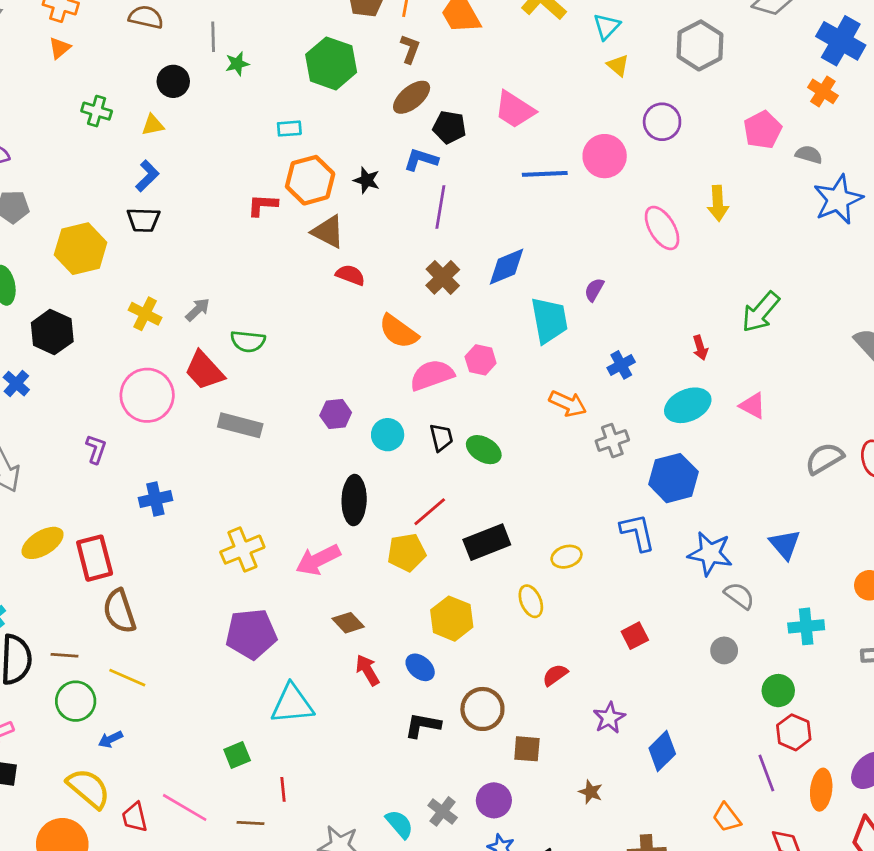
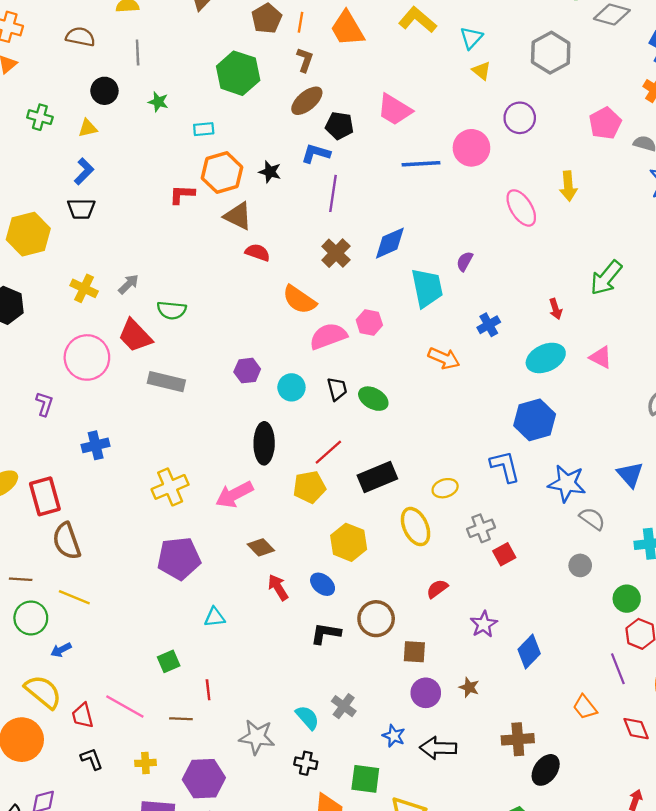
green star: (237, 64) -> (158, 102), moved, turned 30
gray cross: (612, 441) -> (481, 528), moved
yellow ellipse: (531, 601) -> (416, 527), size x1.4
cyan triangle: (292, 704) -> (215, 617), size x0.6
purple circle: (494, 800) -> (426, 693), moved

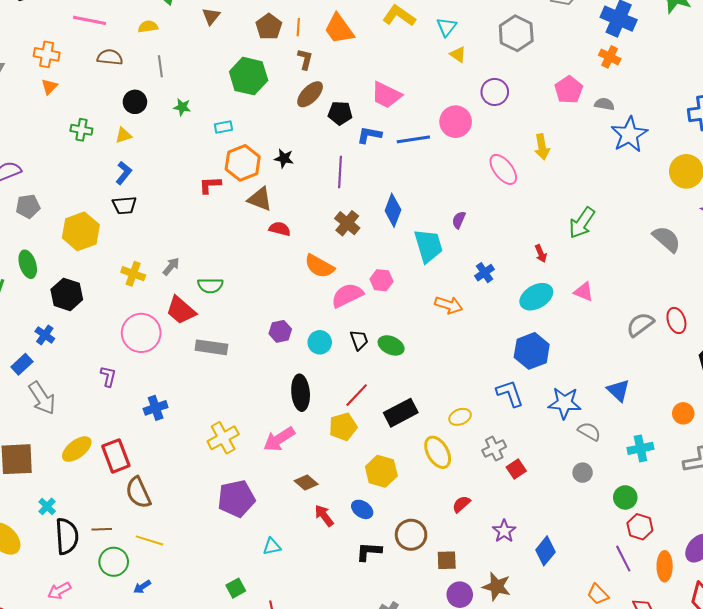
blue L-shape: (316, 153) -> (369, 135), moved
blue diamond: (390, 243) -> (393, 210), turned -40
brown star: (469, 687) -> (497, 586), size x1.6

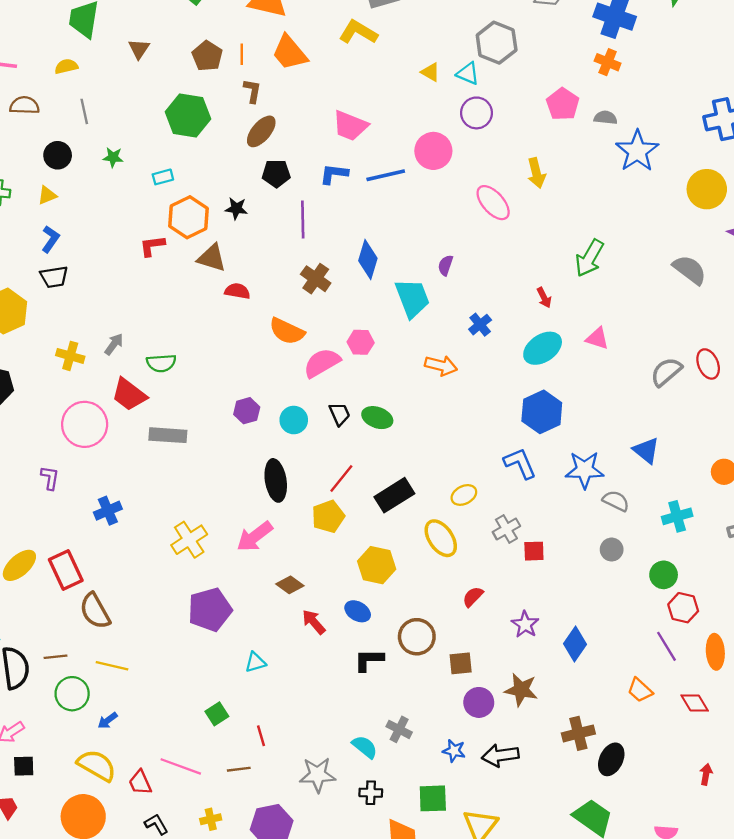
cyan triangle: (447, 27) -> (468, 74), moved, turned -40
black pentagon: (340, 113) -> (276, 173), moved
red square: (516, 469) -> (534, 551), turned 36

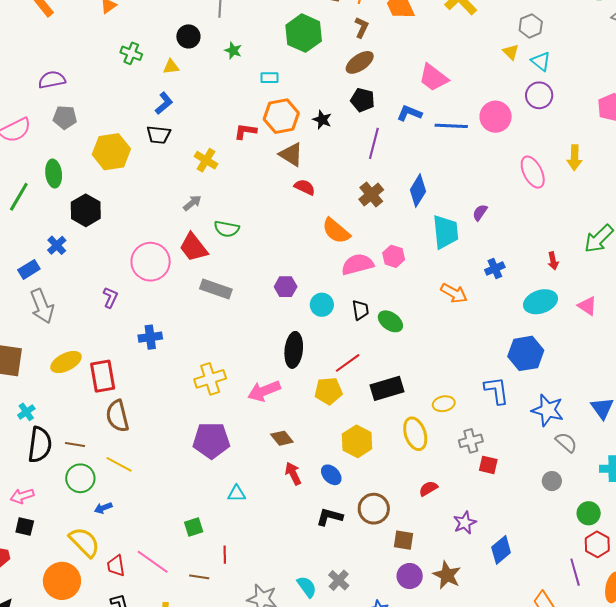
gray hexagon: (497, 43) -> (531, 26), moved, size x0.7
yellow cross: (70, 356) -> (206, 160), moved

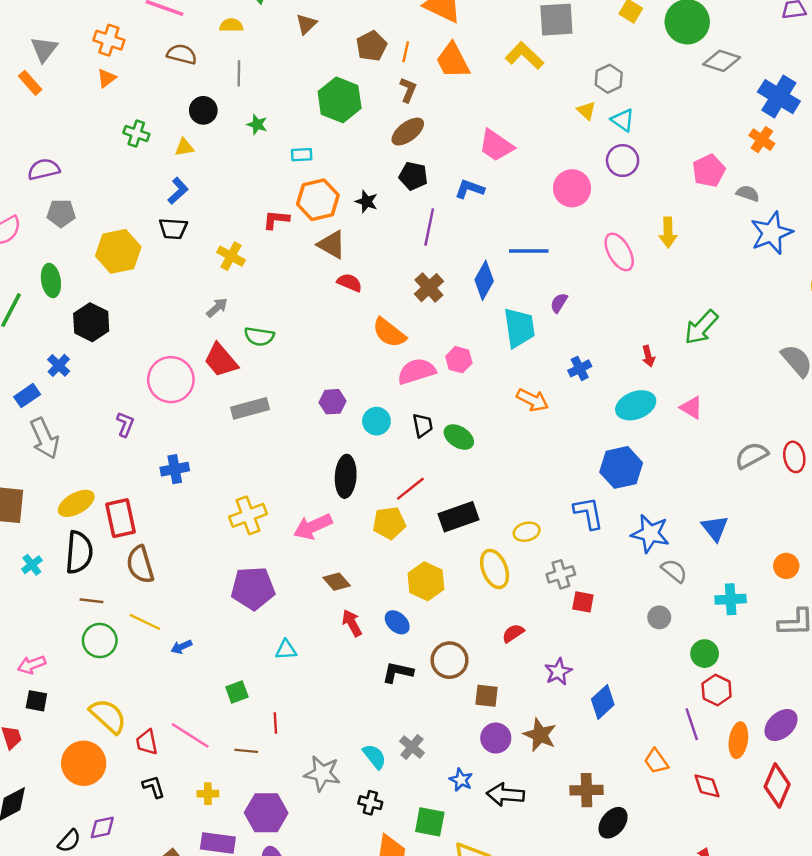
blue line: (451, 126) -> (529, 251), moved
gray rectangle: (216, 289) -> (250, 408), turned -32
black semicircle: (40, 445) -> (79, 552), moved
blue arrow: (103, 508) -> (181, 647), moved

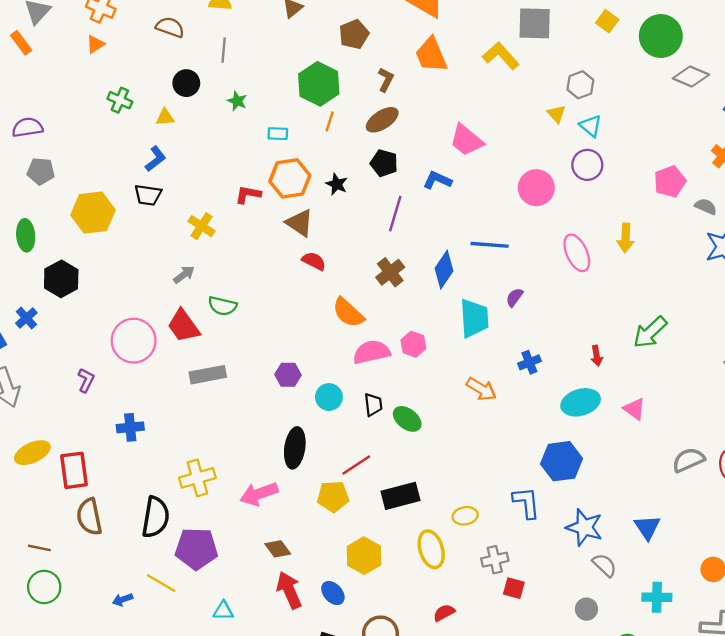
orange line: (406, 52) -> (330, 121), moved
black semicircle: (79, 552) -> (156, 517), moved
yellow line: (145, 622) -> (161, 583), moved
red arrow: (352, 623) -> (289, 590), size x1.4

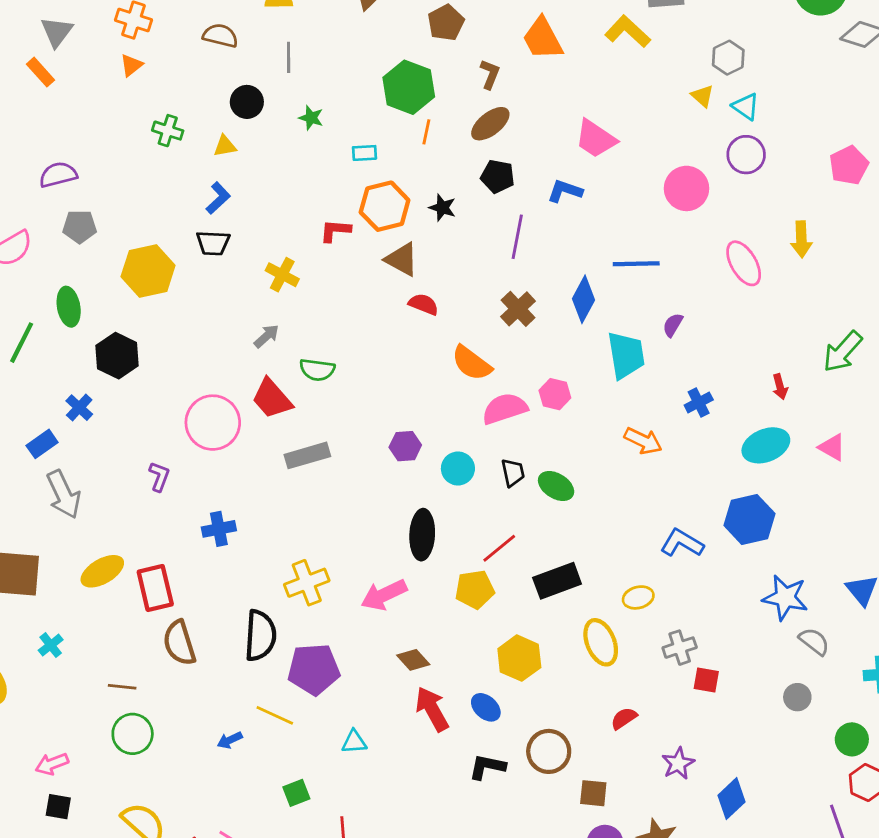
blue L-shape: (526, 503) -> (682, 543), moved, turned -48

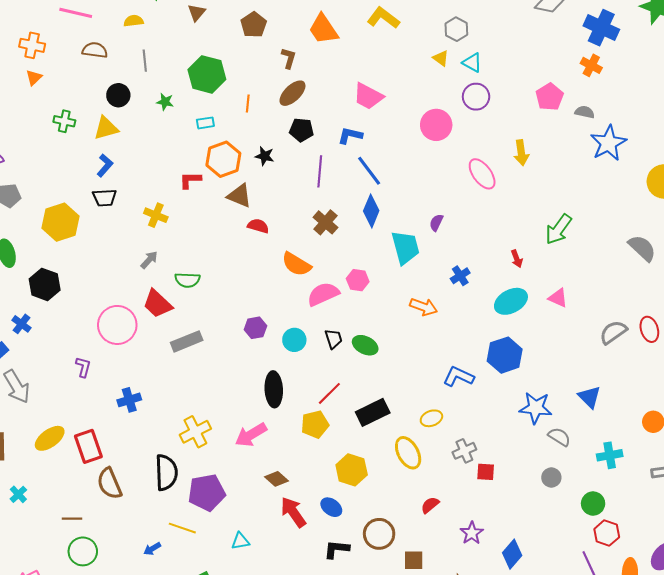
green hexagon: (409, 87) -> (207, 74), moved
yellow triangle: (225, 146) -> (106, 128), size x1.5
blue line: (636, 264) -> (369, 171), moved, turned 60

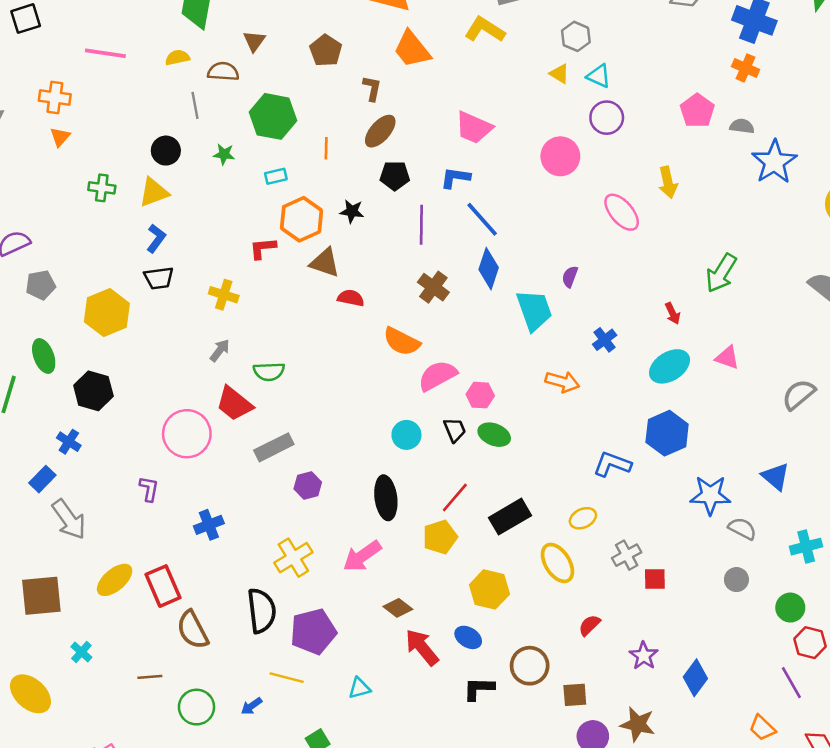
brown semicircle: (95, 50) -> (223, 72), moved
pink hexagon: (358, 280) -> (480, 395), moved
purple hexagon: (255, 328) -> (308, 485), moved
green circle: (83, 551) -> (196, 707), moved

